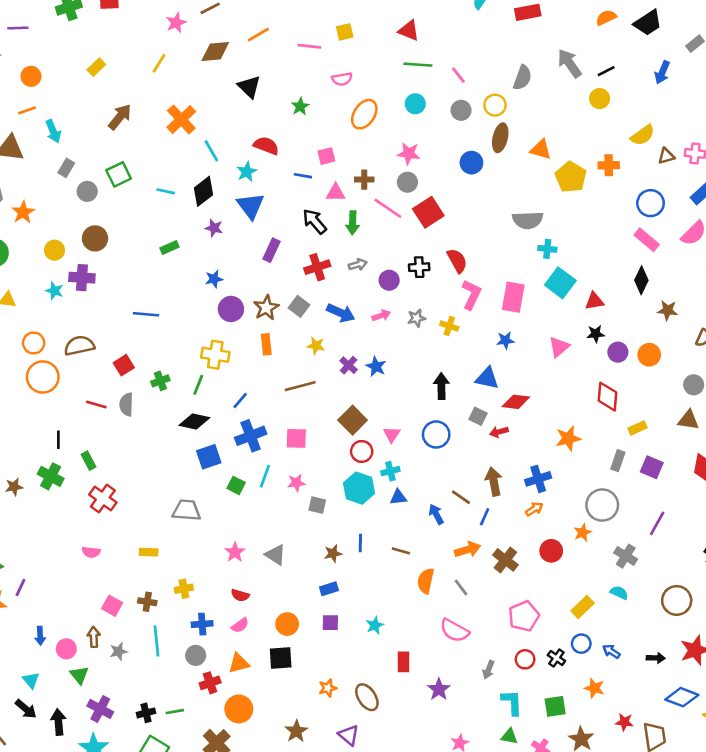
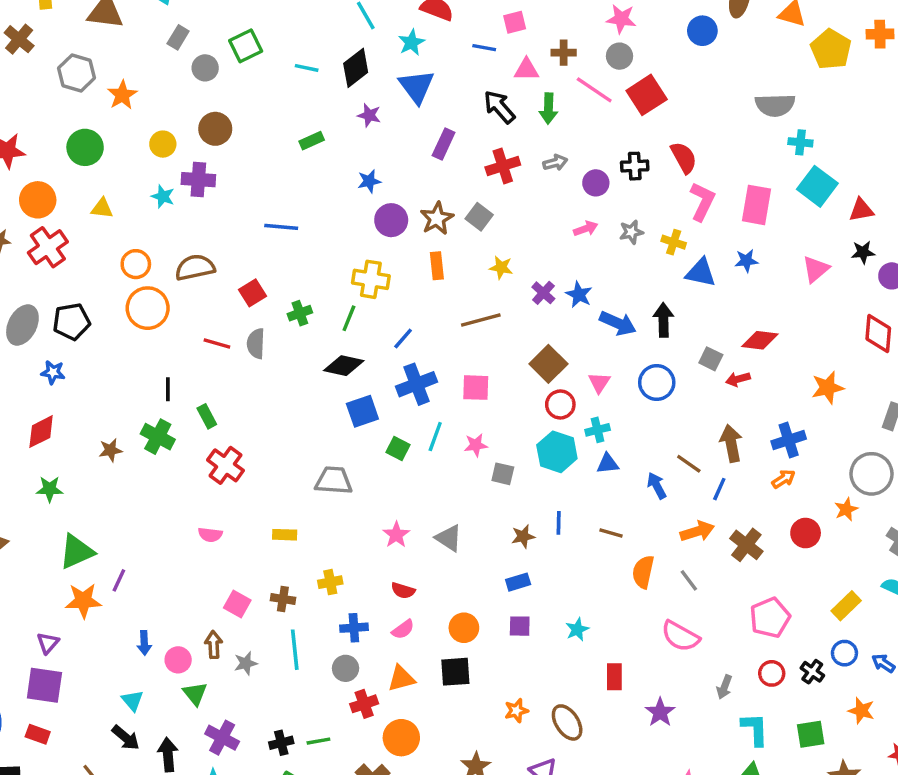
blue arrow: (341, 313) -> (618, 323), moved
blue triangle: (487, 378) -> (701, 273), moved

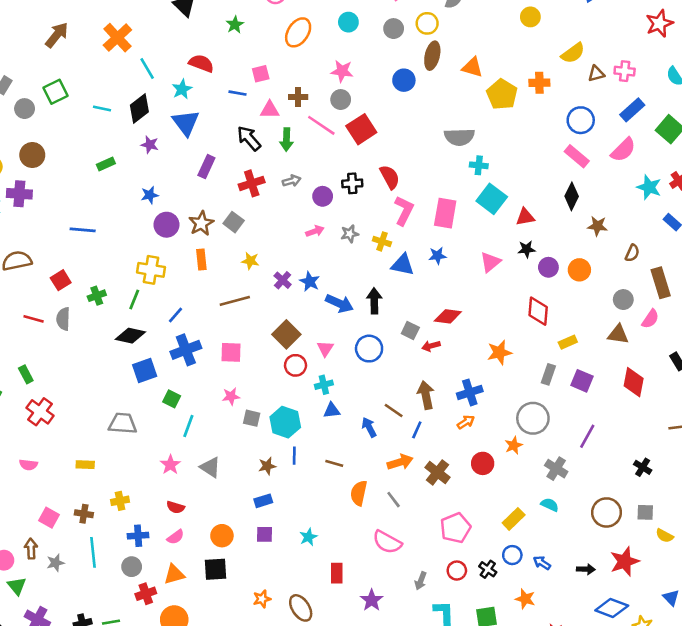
cyan line: (435, 437) -> (188, 426), moved
cyan hexagon: (557, 452) -> (285, 422), moved

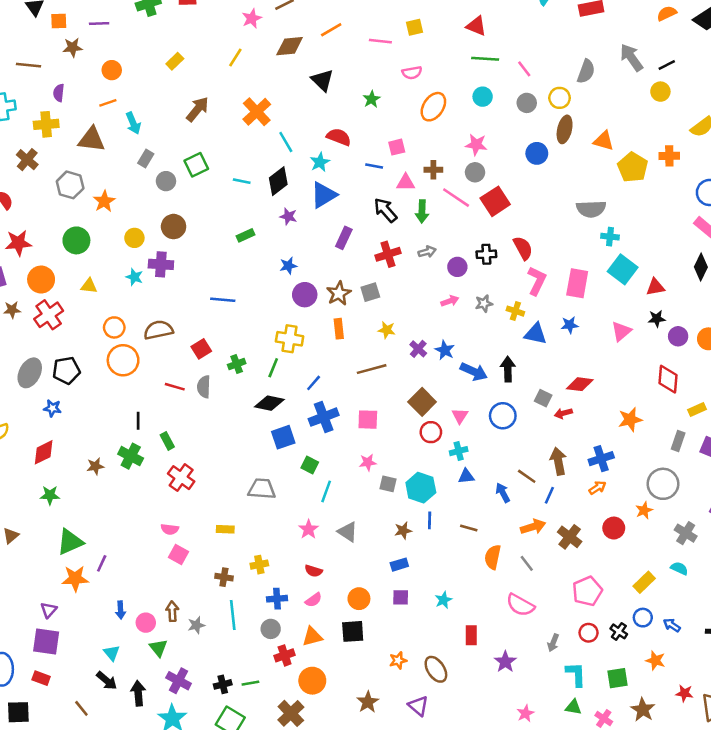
blue triangle: (186, 123) -> (324, 195), turned 36
gray square: (234, 222) -> (370, 292), turned 36
pink square: (49, 518) -> (179, 555), moved

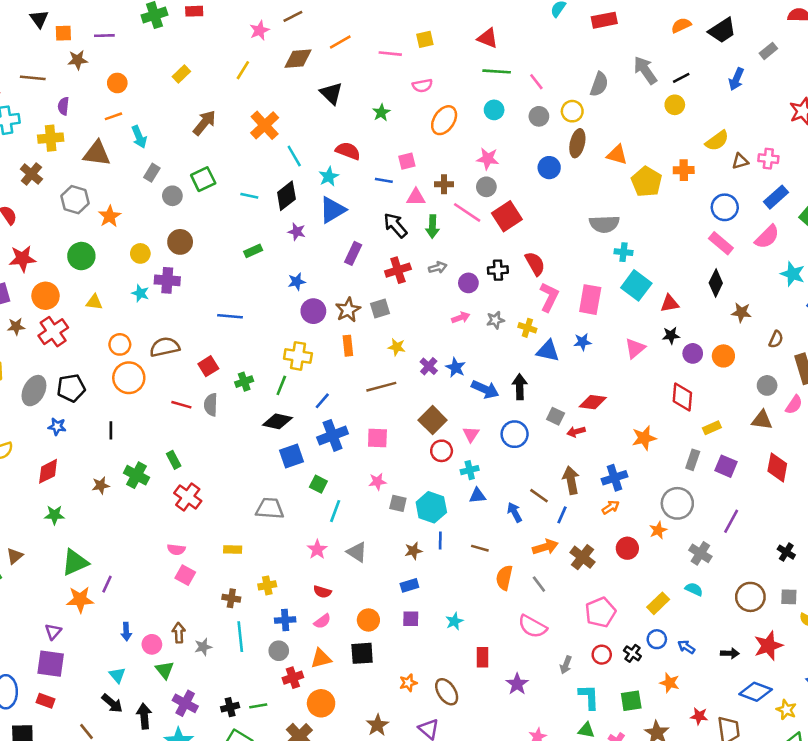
black line: (138, 421) -> (111, 430), moved

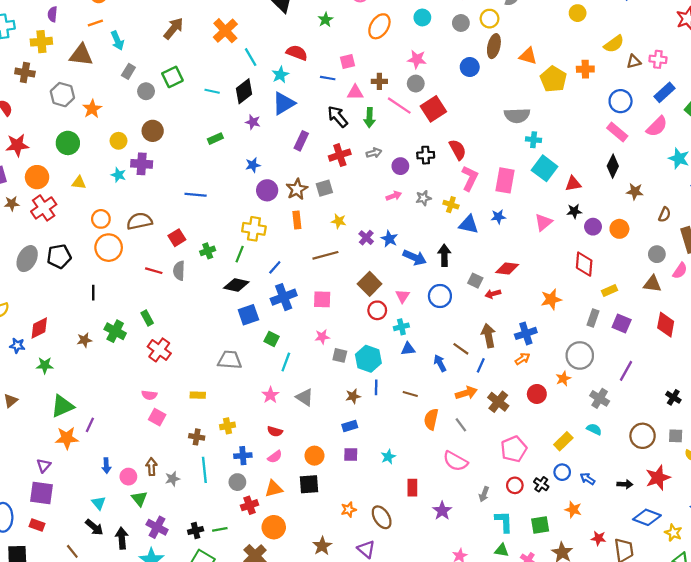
brown cross: (31, 174) -> (25, 73), turned -30
blue star: (57, 426) -> (17, 346), moved

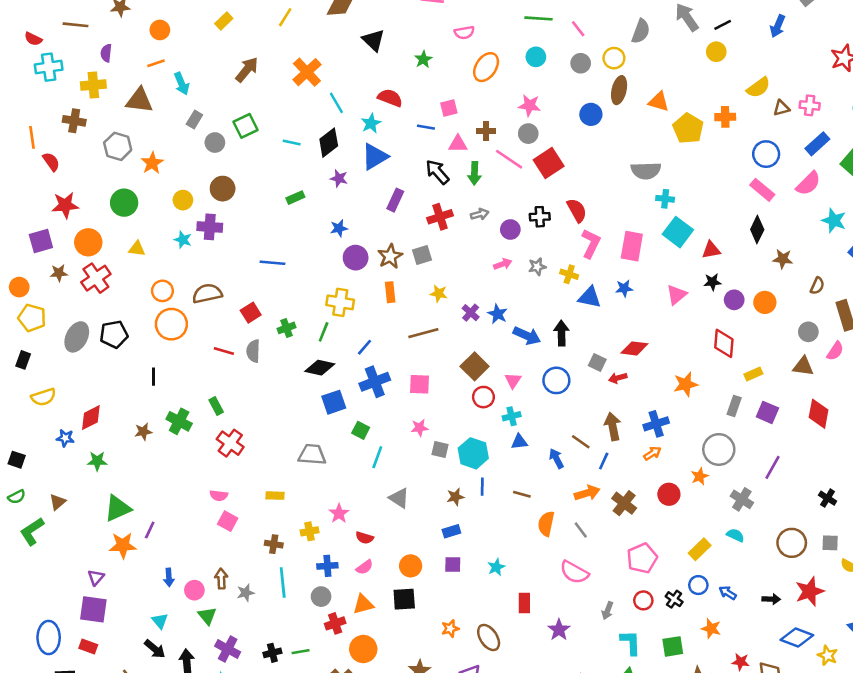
pink star: (270, 395) -> (339, 513), moved

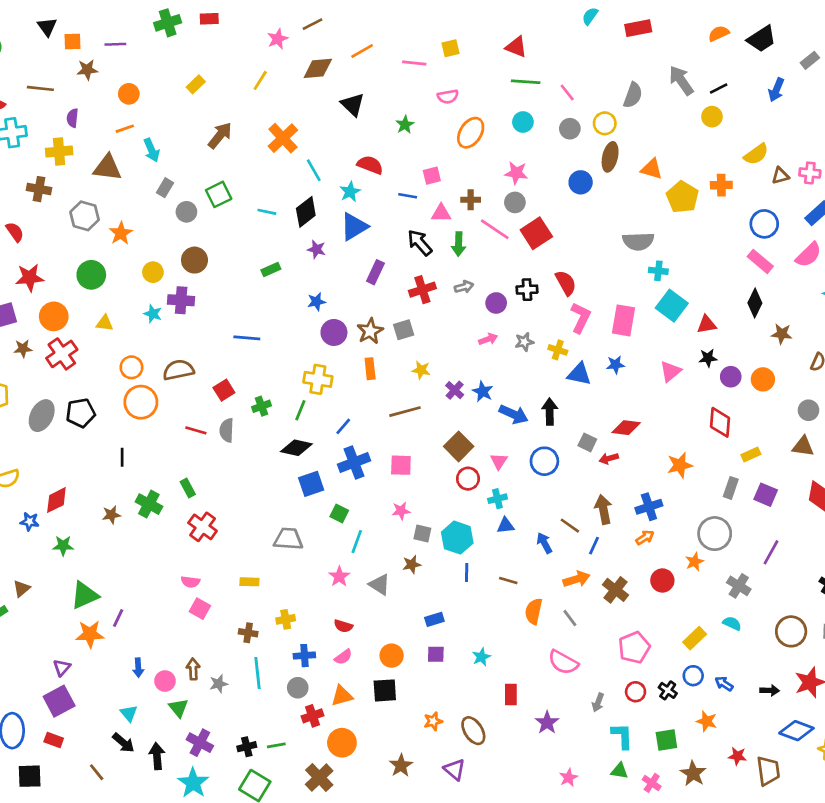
brown star: (455, 497) -> (412, 564), moved
pink star: (339, 513) -> (339, 576), moved
purple square: (93, 609) -> (59, 701), turned -36

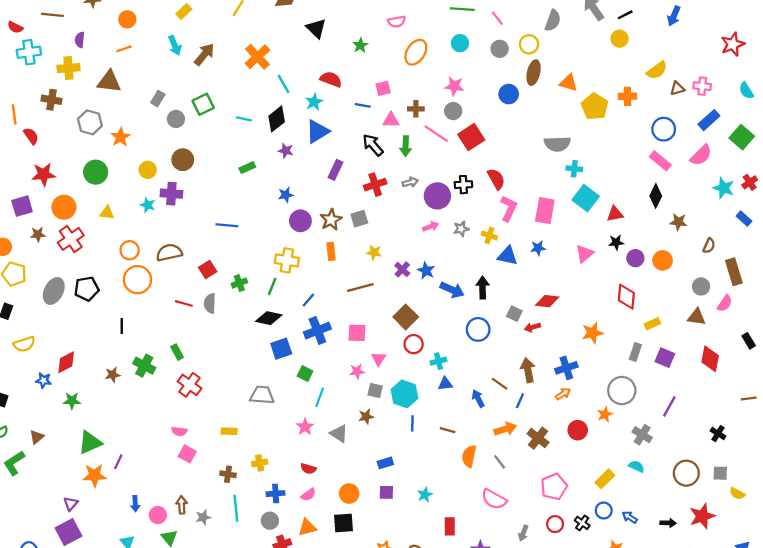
cyan arrow: (152, 150) -> (175, 45), moved
purple circle: (496, 303) -> (437, 196), size x1.5
pink triangle: (499, 461) -> (379, 359), moved

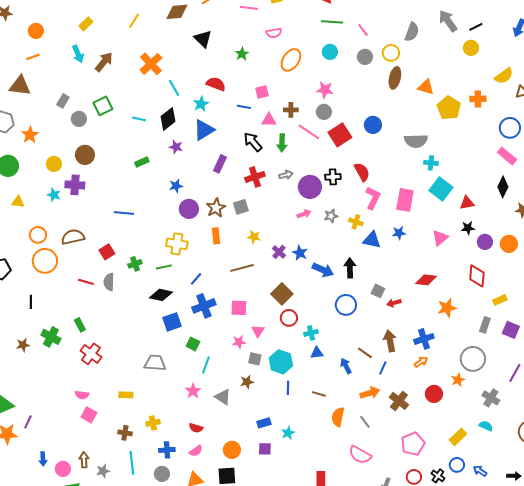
blue circle: (509, 94) -> (373, 125), moved
green line: (272, 286) -> (164, 267), turned 56
red diamond: (547, 301) -> (426, 280), moved
cyan star: (425, 495) -> (288, 433), moved

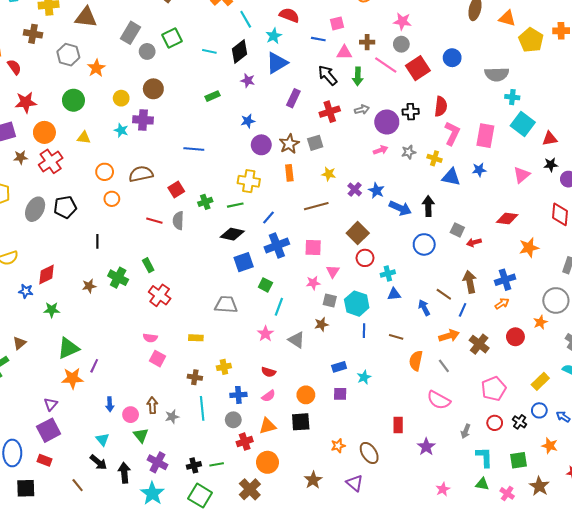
gray rectangle: (63, 101) -> (131, 33), size x1.5
red semicircle: (362, 172) -> (441, 106), turned 36
orange circle: (45, 261) -> (112, 199), size x0.6

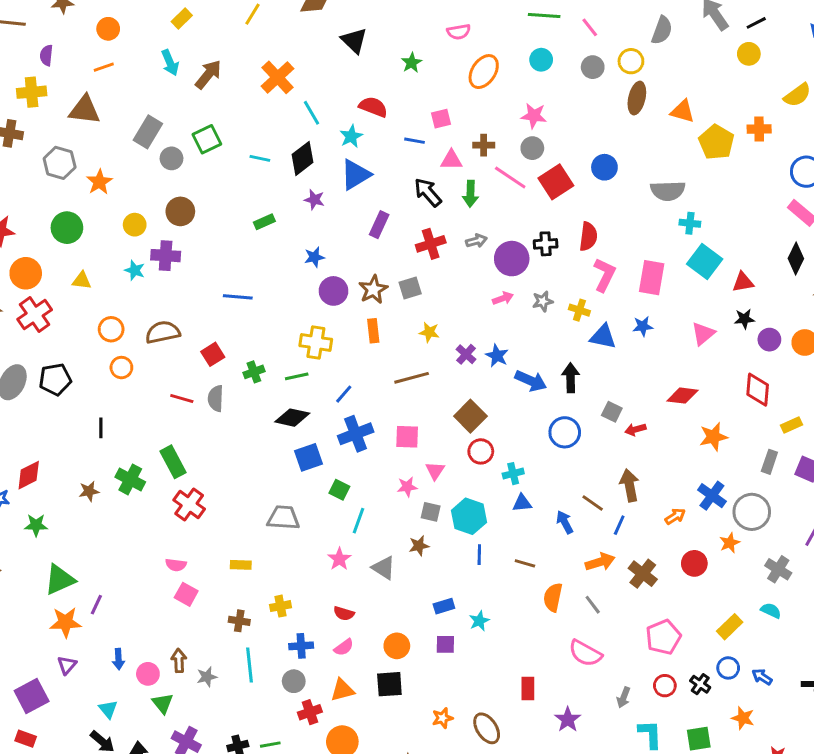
green rectangle: (148, 265) -> (173, 462), size x1.5
blue cross: (505, 280) -> (712, 496), moved, turned -36
purple triangle: (51, 404) -> (67, 665), moved

